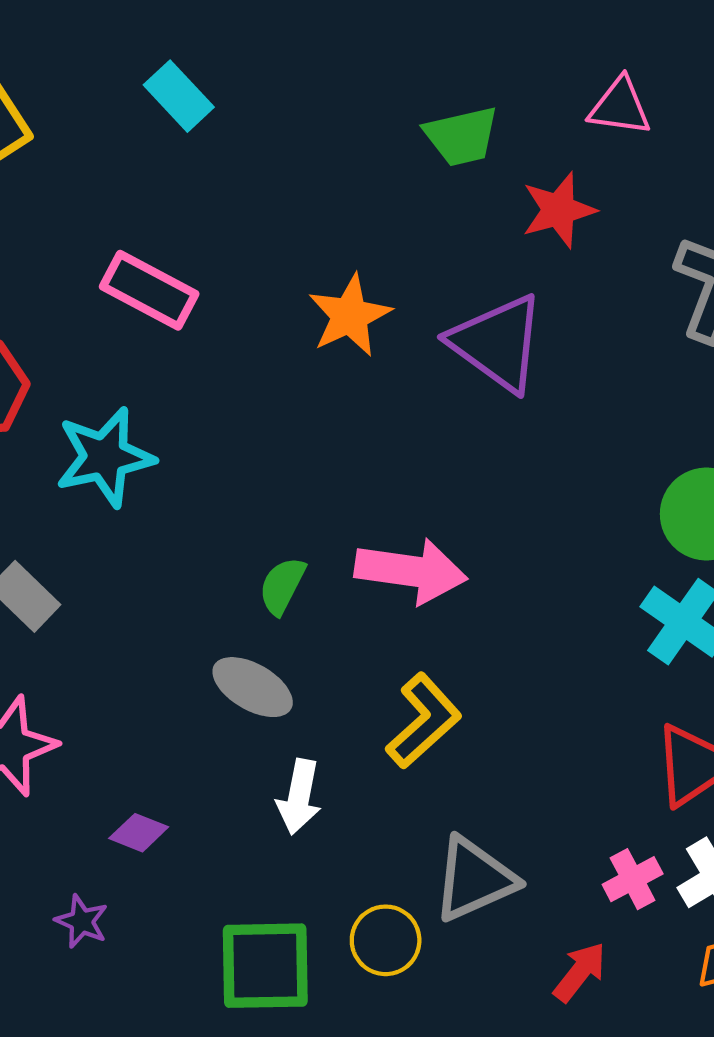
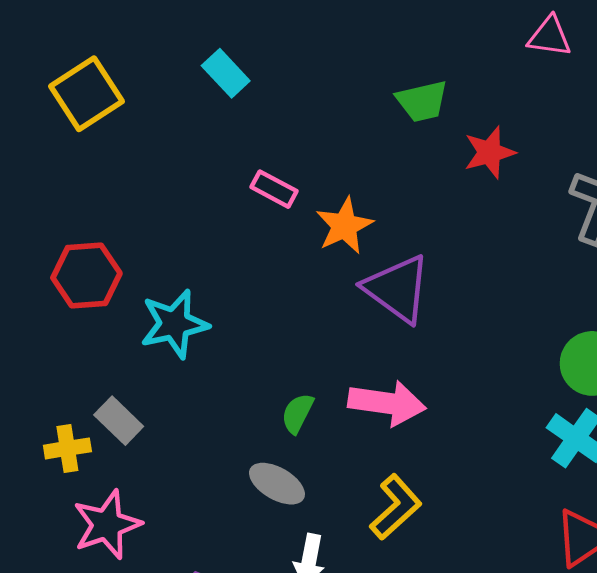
pink triangle: (620, 107) -> (550, 37), moved
pink rectangle: (149, 290) -> (274, 189), moved, size x0.7
purple triangle: (497, 343) -> (397, 289), moved

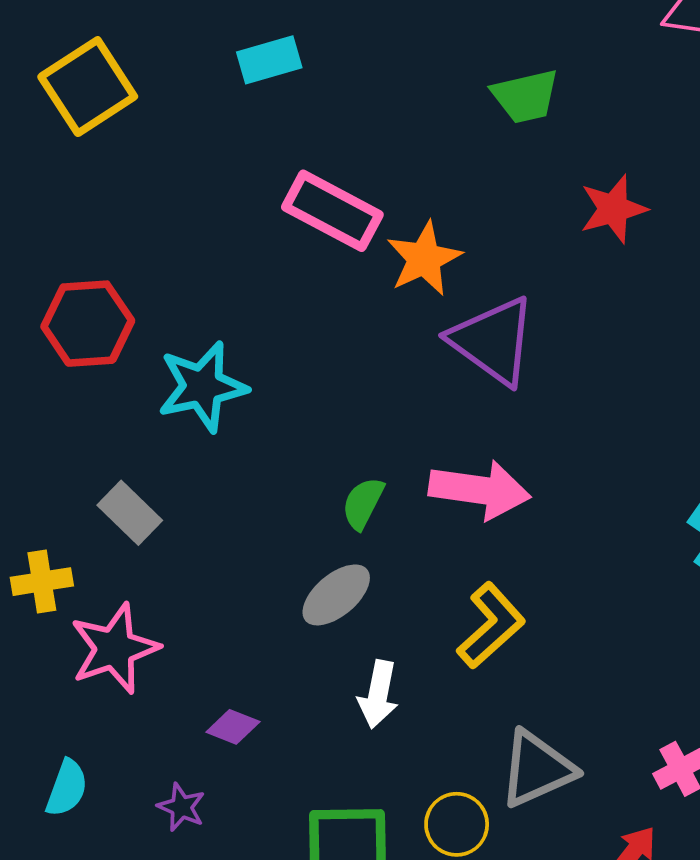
cyan rectangle: (226, 73) -> (269, 60), turned -63
red star: (489, 152) -> (613, 209), moved
pink rectangle: (274, 189) -> (332, 211), size x1.6
yellow cross: (67, 448) -> (42, 582), moved
gray ellipse: (277, 484) -> (336, 595), turned -70

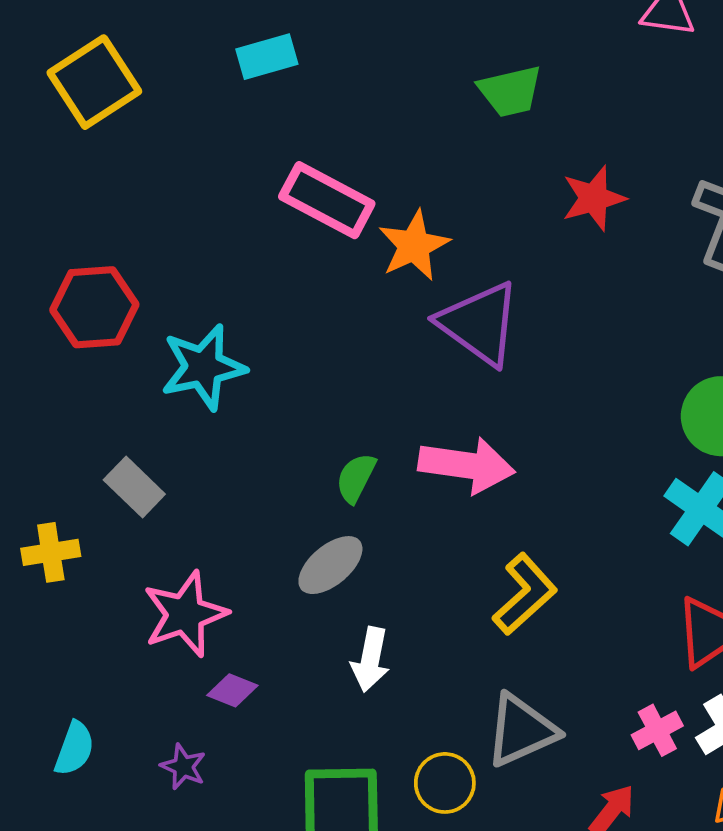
yellow L-shape: (491, 626) -> (525, 594), moved
pink star: (114, 648) -> (185, 614), moved

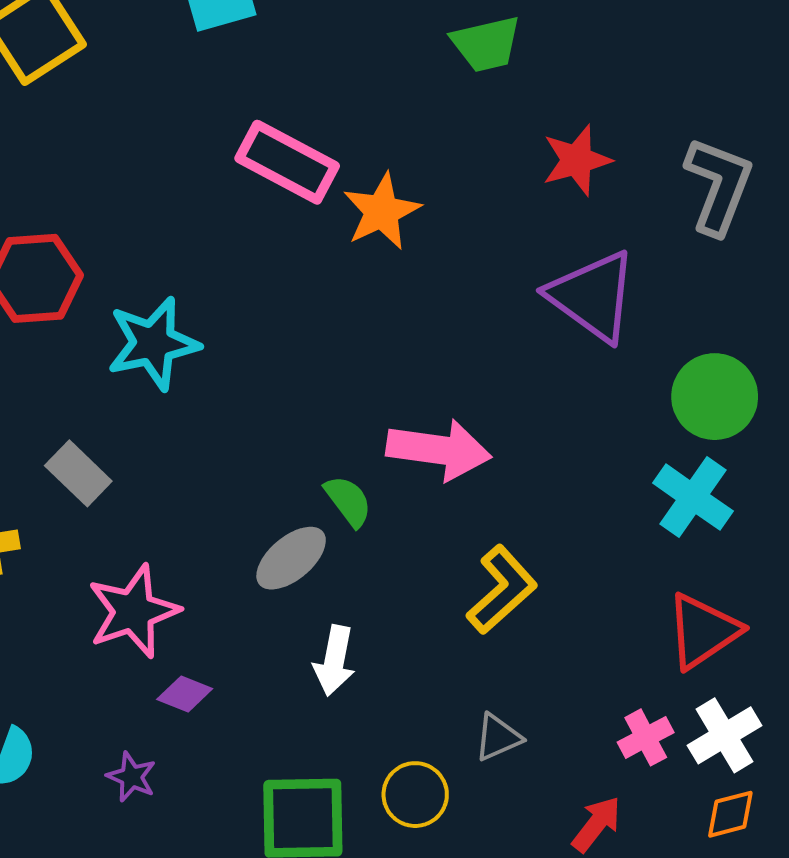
purple triangle: (479, 324) -> (592, 296), moved
green semicircle: (356, 478) -> (348, 501), moved, turned 116
gray triangle: (521, 730) -> (498, 737), size x0.6

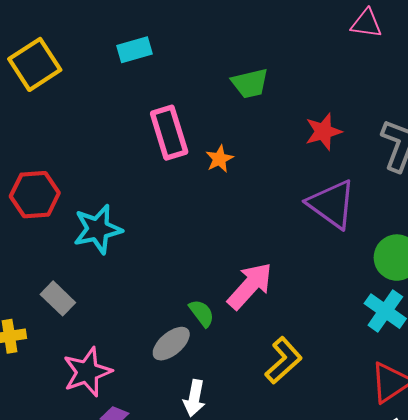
green trapezoid: (486, 44) -> (250, 83), moved
pink rectangle: (287, 162) -> (169, 133), turned 45
orange star: (382, 211) -> (219, 159), size x0.7
pink arrow: (439, 450) -> (250, 286), turned -56

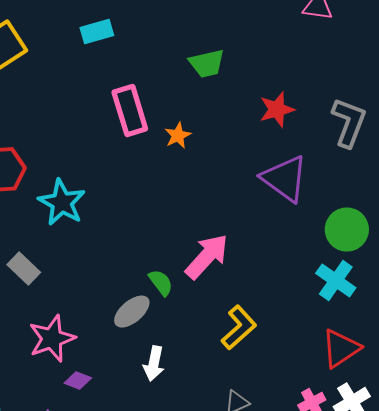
cyan star: (98, 229) -> (62, 203), turned -30

